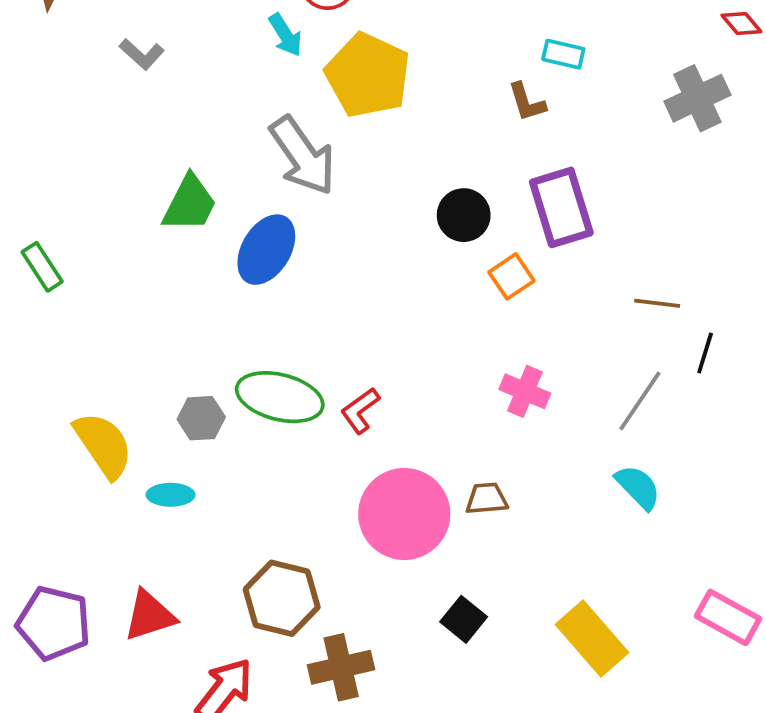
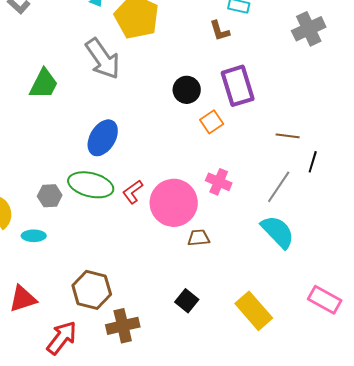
blue ellipse: (266, 250) -> (103, 138), moved
cyan semicircle: (638, 487) -> (278, 232), size x1.4
pink circle: (404, 514) -> (174, 203), moved

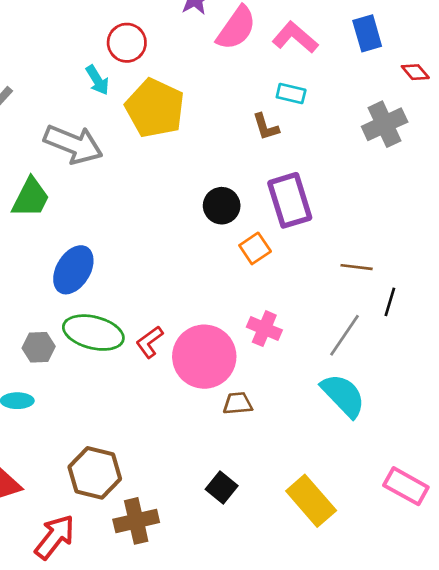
gray arrow: (103, 59) -> (73, 144), moved, turned -33
blue ellipse: (103, 138) -> (73, 270), moved

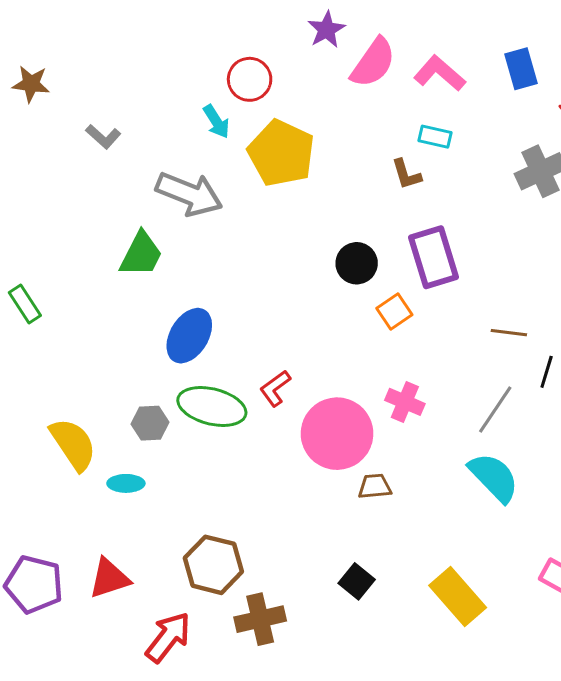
red L-shape: (149, 342) -> (275, 388), moved

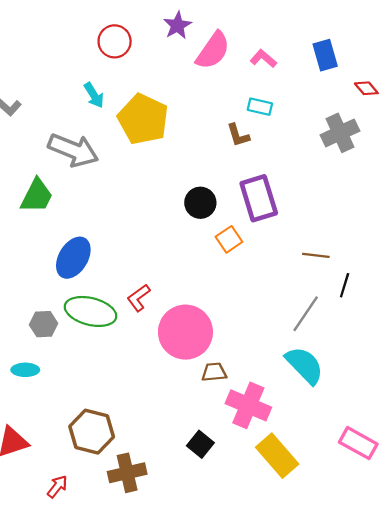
pink L-shape: (440, 73) -> (263, 59), size x0.7
red circle: (250, 79) -> (115, 41), moved
pink cross: (405, 402) -> (248, 405), moved, size x1.5
red arrow: (168, 637) -> (57, 487), size x0.6

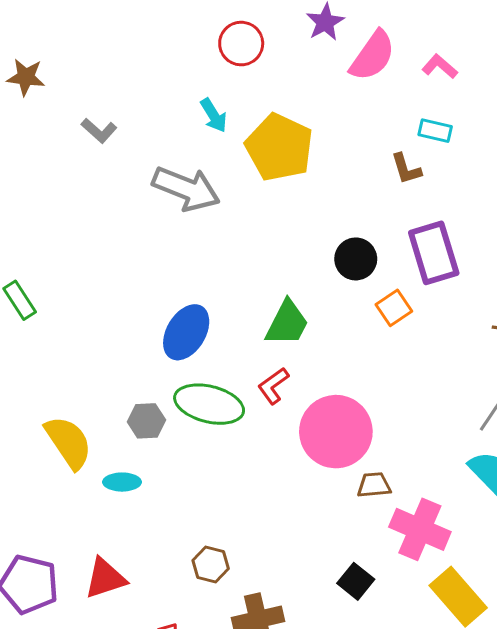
green trapezoid: (37, 196) -> (287, 323), moved
brown hexagon: (92, 432) -> (211, 565), size x0.6

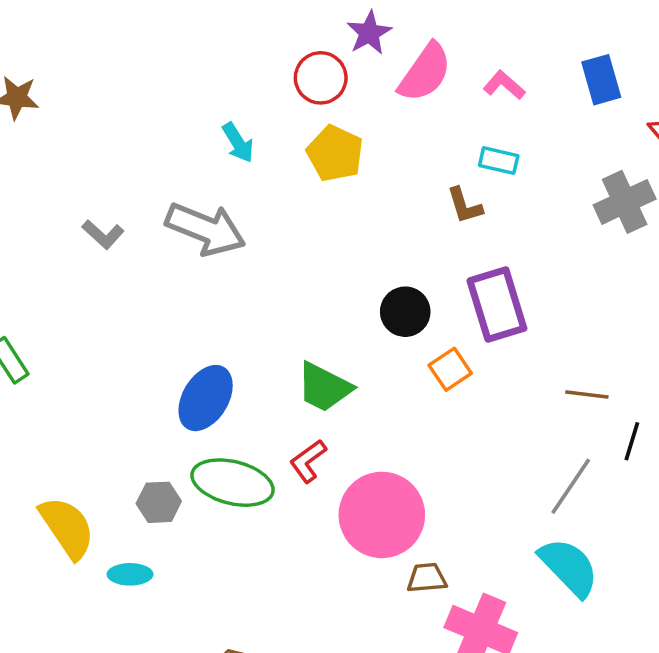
red circle: (241, 44) -> (321, 78), moved
gray L-shape: (99, 131) -> (103, 234), moved
yellow pentagon: (279, 147) -> (335, 153), moved, size x0.7
green trapezoid: (287, 323) -> (324, 387), turned 90

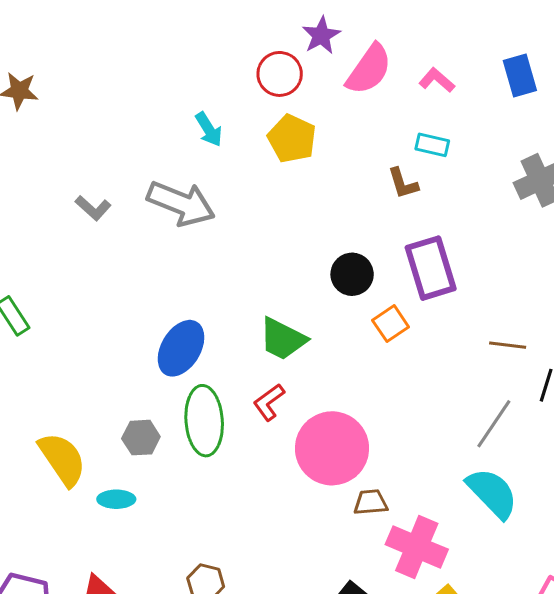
green ellipse: (233, 483) -> (204, 421), turned 72

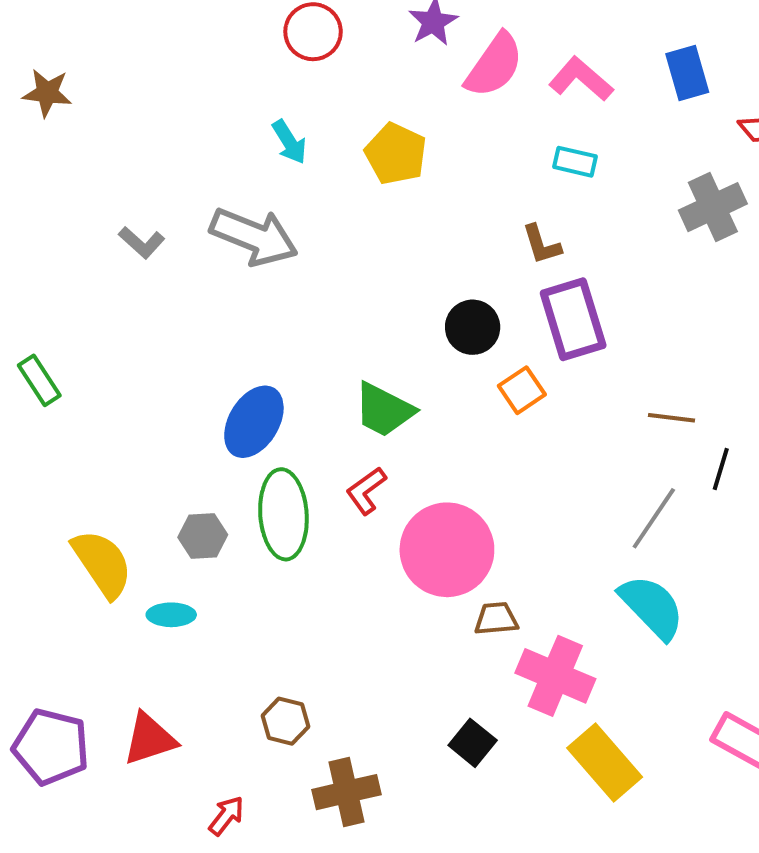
red circle: (280, 74) -> (313, 32), moved
pink L-shape: (437, 80) -> (581, 79), size x1.4
brown L-shape: (403, 183) -> (542, 244), moved

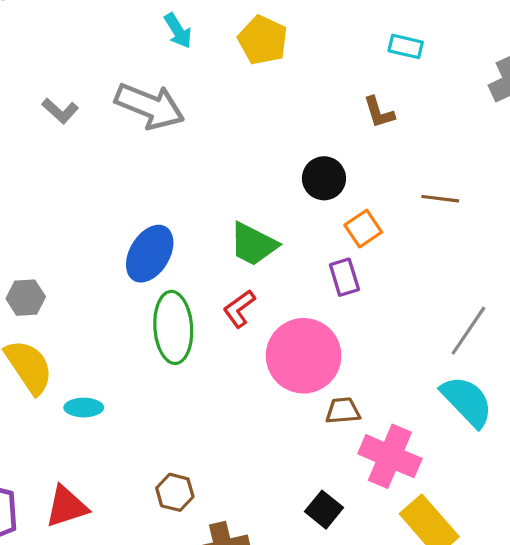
purple rectangle: (573, 319) -> (344, 277), moved, size x0.6
brown line: (672, 418) -> (440, 199), moved
gray hexagon: (203, 536) -> (26, 298), moved

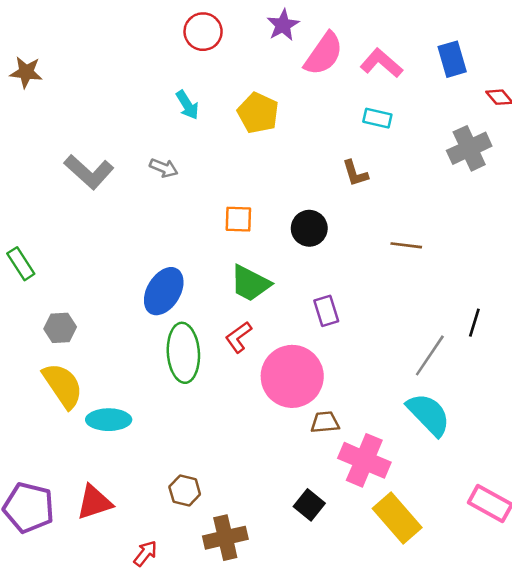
gray arrow: (150, 106) -> (164, 168), size x0.5
gray L-shape: (60, 111) -> (89, 172), size x1.6
orange square: (363, 229) -> (238, 219), moved, turned 36
cyan ellipse: (84, 408) -> (109, 420), size x1.4

